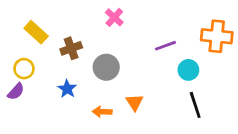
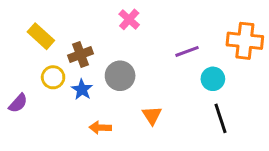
yellow circle: (24, 69) -> (53, 77), moved
blue star: (67, 89) -> (82, 89), moved
orange arrow: (102, 112) -> (100, 128), moved

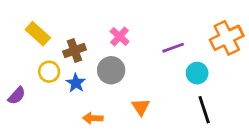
pink cross: (129, 19) -> (120, 36), moved
orange cross: (245, 41) -> (227, 38), turned -32

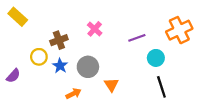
yellow rectangle: (38, 34) -> (18, 17), moved
gray circle: (111, 70) -> (88, 67), moved
orange arrow: (93, 118) -> (73, 94), turned 152

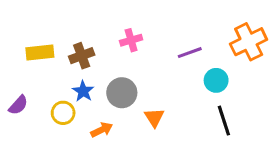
yellow rectangle: (18, 17) -> (40, 53), moved, turned -48
pink cross: (95, 29) -> (131, 40), turned 32
yellow circle: (39, 57) -> (63, 113), moved

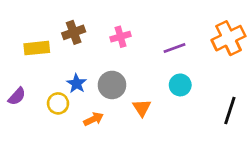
brown cross: (82, 56) -> (74, 32), moved
cyan circle: (216, 80) -> (180, 85), moved
black line: (224, 121) -> (230, 111), moved, turned 36

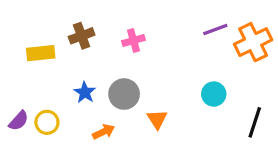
purple line: (175, 48) -> (215, 30), moved
cyan circle: (180, 85) -> (214, 94), moved
purple semicircle: (17, 96) -> (19, 121), moved
yellow circle: (58, 103) -> (47, 122), moved

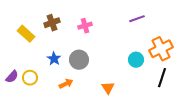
orange cross: (253, 42) -> (161, 49), moved
yellow rectangle: (41, 53) -> (26, 34), turned 48
orange triangle: (157, 119) -> (108, 88), moved

